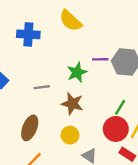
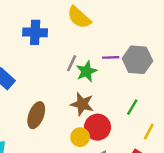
gray line: (42, 87) -> (72, 63), moved, turned -56
brown ellipse: (30, 128) -> (36, 115), moved
red circle: (116, 129) -> (97, 127), moved

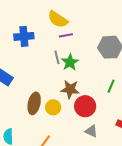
purple line: (111, 57) -> (66, 35), moved
gray line: (72, 63) -> (57, 57), turned -32
yellow circle: (80, 137) -> (53, 107), moved

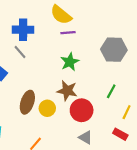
gray line: (57, 57) -> (20, 52), moved, turned -32

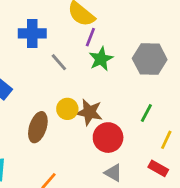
purple line: (68, 33) -> (90, 37), turned -64
gray line: (20, 52) -> (59, 62), moved
green star: (70, 62) -> (101, 59), moved
yellow circle: (47, 108) -> (67, 109), moved

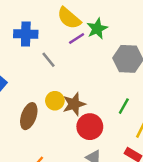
purple line: (90, 37) -> (77, 38), turned 35
green star: (101, 59) -> (97, 29), moved
brown star: (89, 112) -> (74, 104), turned -30

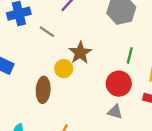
brown star: (74, 104) -> (80, 53), moved
red circle: (90, 127) -> (119, 84), moved

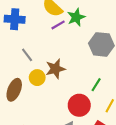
gray line: (47, 32) -> (27, 55), moved

